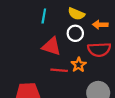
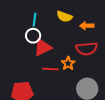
white circle: (75, 33) -> (33, 36), moved
red triangle: (51, 46) -> (43, 47), turned -42

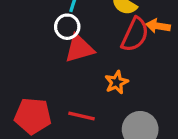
red semicircle: (87, 49) -> (135, 35), moved, turned -70
red line: (50, 69) -> (82, 116), moved

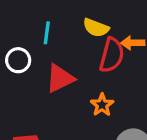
white circle: (67, 27) -> (18, 60), moved

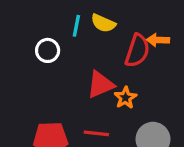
yellow semicircle: (96, 28) -> (103, 23), moved
red triangle: (60, 78) -> (100, 85), moved

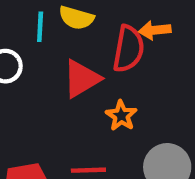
red triangle: (100, 85) -> (82, 79), moved

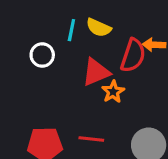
orange star: (121, 116) -> (113, 92), moved

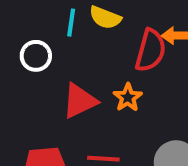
red triangle: (96, 72) -> (79, 101), moved

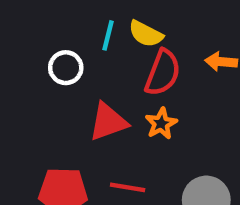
red semicircle: (151, 50) -> (163, 73), moved

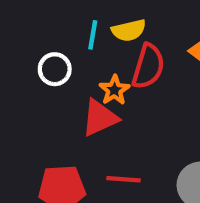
yellow semicircle: (146, 34) -> (129, 30), turned -36
orange star: (161, 124) -> (114, 90), moved

